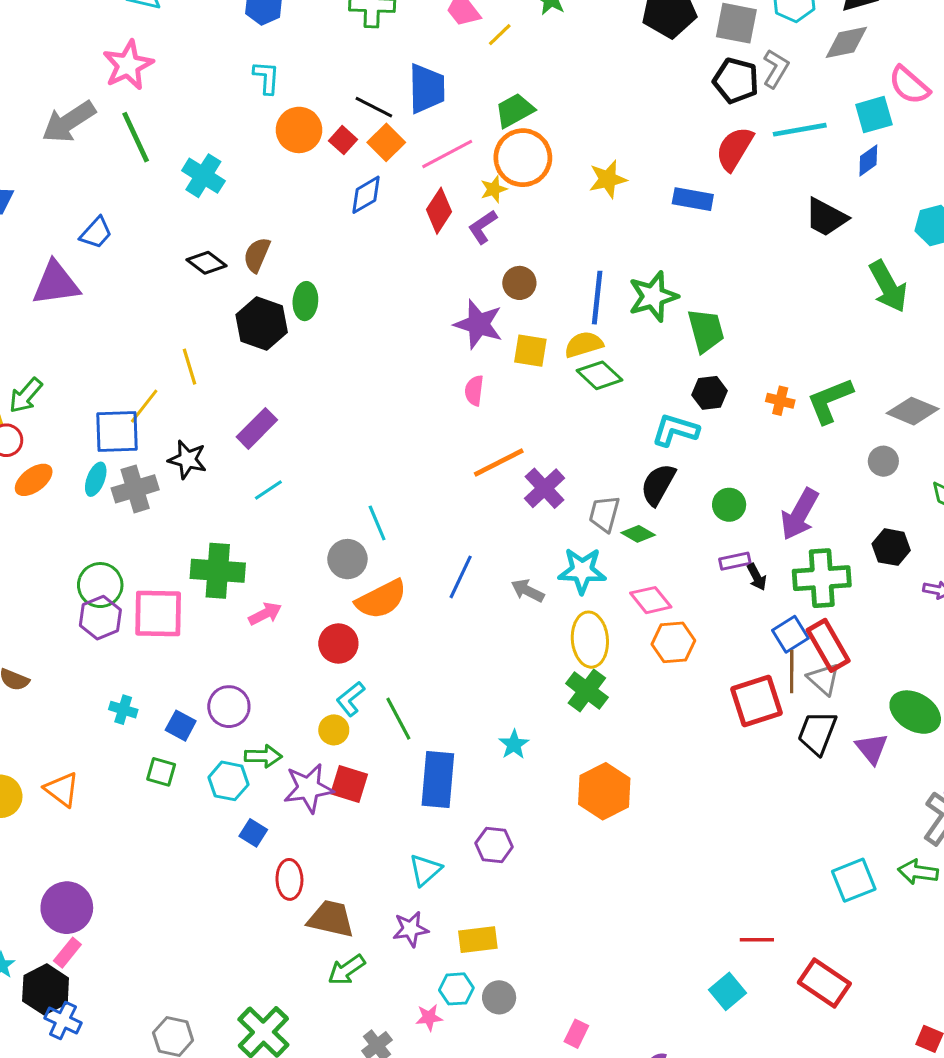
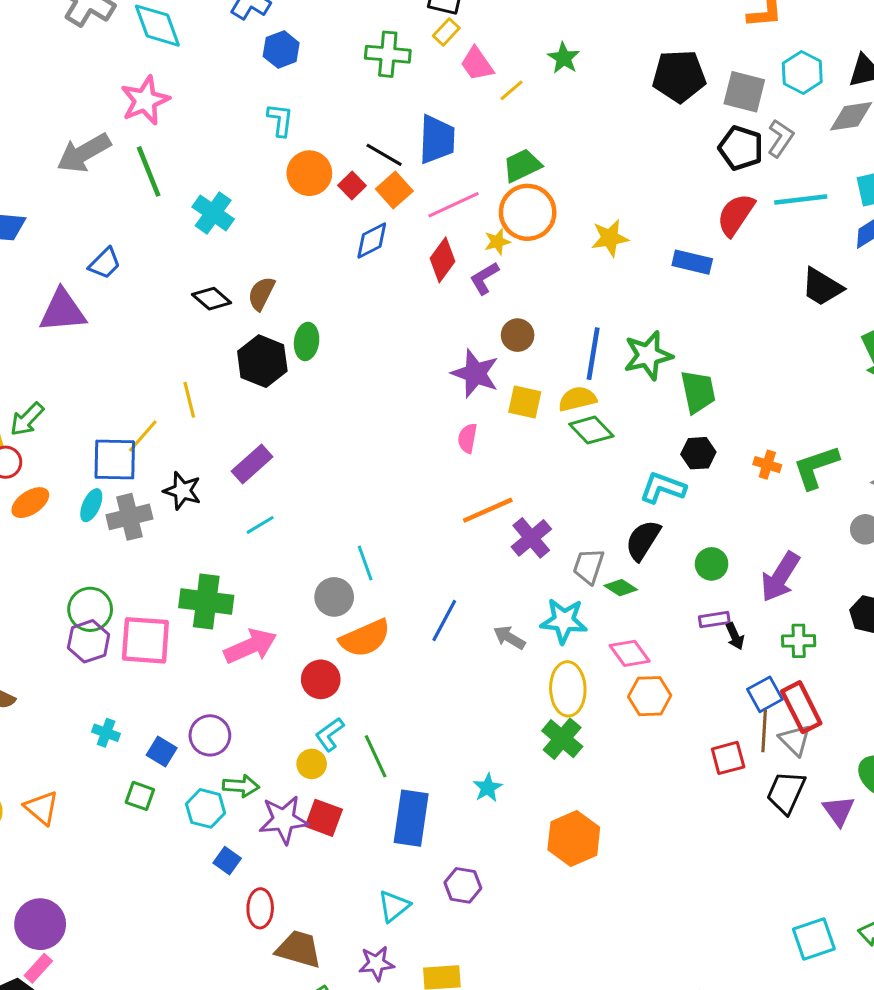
green cross: (822, 578) -> (799, 641), size x0.6
pink arrow: (265, 614) -> (250, 646), size x1.6
red square: (757, 701) -> (728, 758), size x0.7

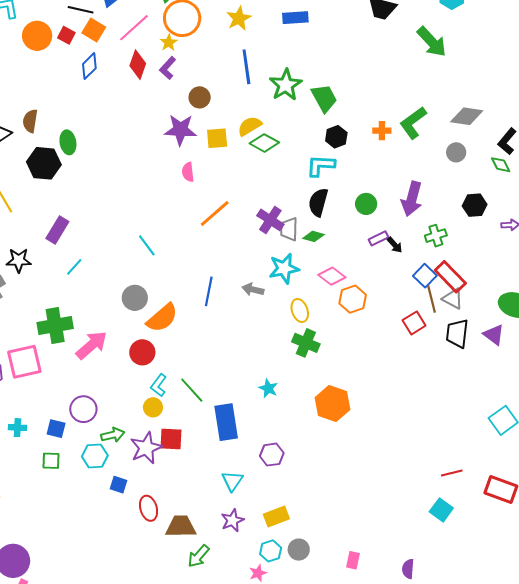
blue line: (593, 354) -> (246, 67), moved
purple cross: (531, 538) -> (270, 220), moved
cyan line: (365, 563) -> (147, 245), moved
yellow ellipse: (568, 689) -> (300, 310), size x0.7

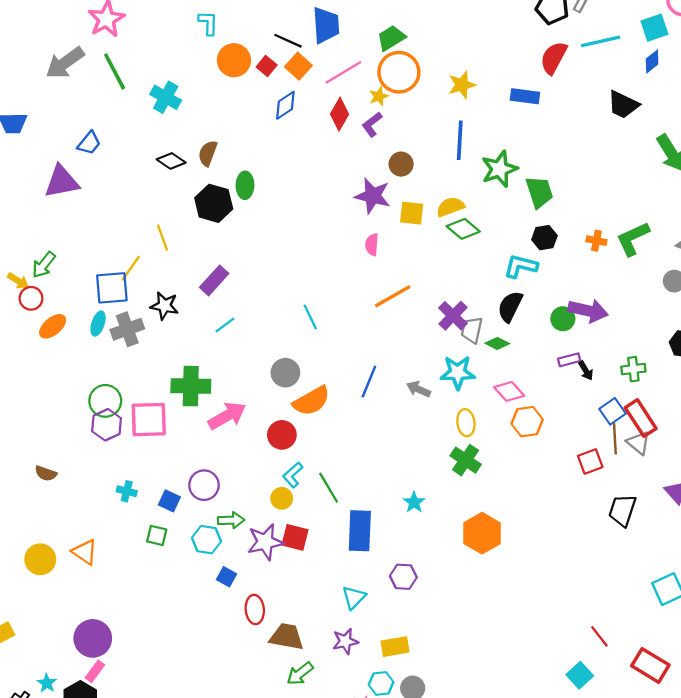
purple arrow: (412, 199) -> (588, 311), moved, turned -104
black trapezoid: (457, 333) -> (622, 510), moved
red line: (452, 473) -> (599, 636), turned 55

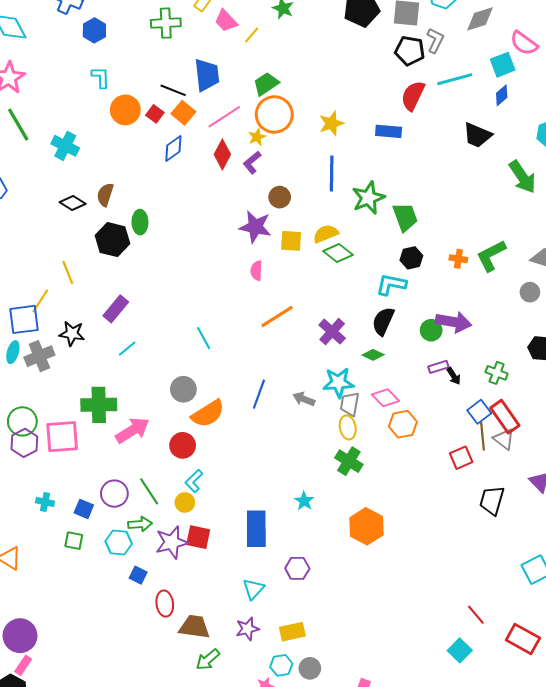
gray trapezoid: (472, 330) -> (350, 404), moved
green cross: (633, 369) -> (497, 373), turned 30
green line: (329, 488) -> (149, 491), moved

